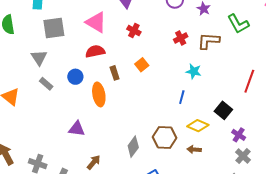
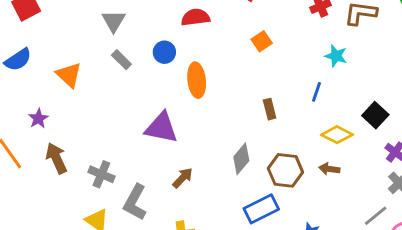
brown rectangle: (115, 73) -> (270, 109), moved
purple triangle: (77, 129) -> (161, 128), size x1.4
brown hexagon: (165, 138) -> (285, 170), moved

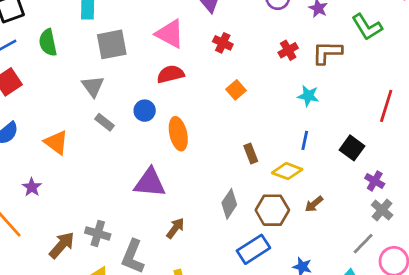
blue line: (316, 92) -> (305, 140), moved
yellow diamond: (337, 135) -> (287, 171), moved
brown arrow: (56, 158) -> (62, 245), moved, turned 72
brown arrow: (329, 169) -> (314, 204), turned -42

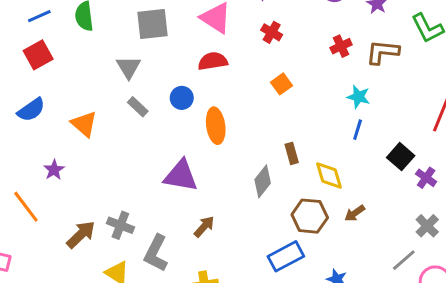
blue line: (305, 140) -> (358, 130), moved
yellow diamond: (287, 171) -> (329, 176), turned 48
purple cross: (375, 181) -> (426, 178), moved
gray diamond: (229, 204) -> (263, 181), moved

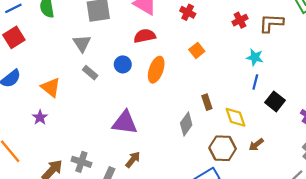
orange ellipse: (216, 126) -> (156, 70), moved, turned 30
black square: (401, 157) -> (275, 101), moved
purple star: (54, 170) -> (40, 117), moved
brown arrow: (204, 227) -> (133, 160), moved

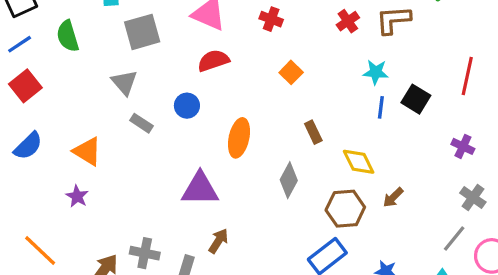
orange ellipse: (156, 70) -> (239, 138), moved
black square: (275, 101) -> (416, 99), moved
brown rectangle: (207, 102) -> (313, 132), moved

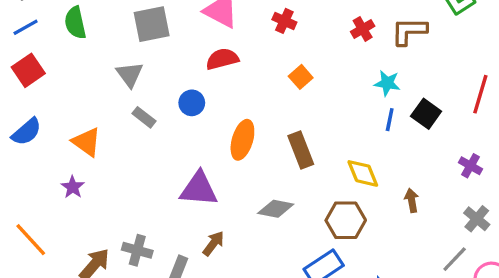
brown rectangle: (313, 132) -> (301, 150), moved, size x1.5
gray diamond: (289, 180) -> (276, 209), moved, turned 68
brown arrow: (393, 197) -> (412, 200), moved, turned 120

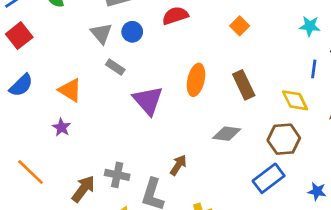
blue circle: (192, 103) -> (132, 32), moved
blue line: (390, 120) -> (314, 69), moved
purple triangle: (199, 189) -> (148, 100), moved, turned 48

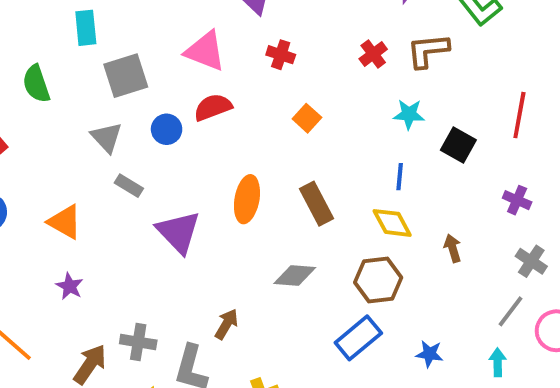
blue circle: (132, 32) -> (167, 129), moved
blue line: (314, 69) -> (400, 177), moved
purple star: (61, 127) -> (70, 286), moved

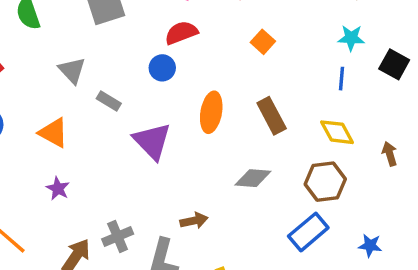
blue circle: (167, 129) -> (162, 68), moved
gray triangle: (107, 137) -> (72, 70), moved
blue line: (400, 177) -> (341, 79), moved
brown arrow: (226, 324) -> (194, 221), turned 48
gray cross: (138, 342) -> (118, 237), turned -32

